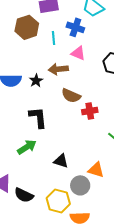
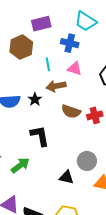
cyan line: (53, 38) -> (48, 64), moved
red cross: (90, 111) -> (95, 115), moved
green arrow: (27, 147) -> (20, 165), moved
gray circle: (80, 185) -> (87, 161), moved

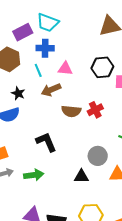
cyan trapezoid: (86, 21) -> (48, 23), moved
blue cross: (70, 43) -> (45, 48), moved
black star: (35, 99) -> (18, 93), moved
green arrow: (20, 165) -> (34, 175), turned 42

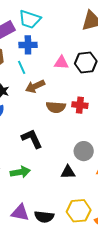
pink triangle: (65, 69) -> (61, 63), moved
red cross: (95, 110) -> (80, 105), turned 35

